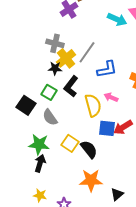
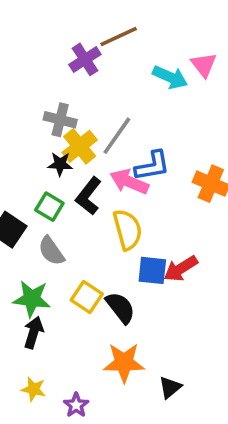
pink arrow: (111, 97) -> (129, 182), moved, size x1.5

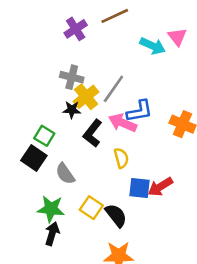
purple cross: (85, 59) -> (76, 29), moved
green square: (49, 207) -> (44, 136), moved
yellow semicircle: (127, 230) -> (121, 158), size x0.7

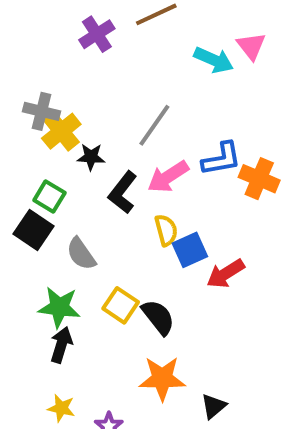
gray cross: (72, 77) -> (42, 111), moved
yellow cross: (86, 97) -> (61, 131), moved
blue L-shape: (140, 111) -> (222, 159), moved
pink arrow: (123, 123) -> (168, 177), turned -56
blue square: (140, 188) -> (190, 250), moved, turned -30

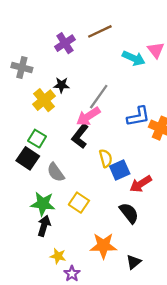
gray cross: (42, 111) -> (22, 68), moved
black star: (91, 157) -> (61, 85), moved
pink arrow: (168, 177) -> (88, 116), moved
black semicircle: (158, 317) -> (129, 213), moved
yellow star: (61, 408) -> (58, 256), moved

